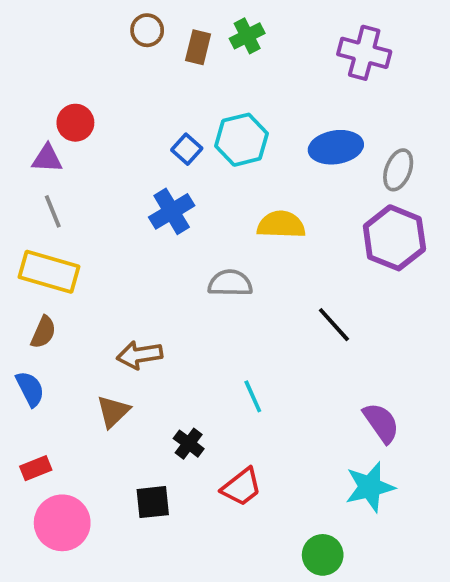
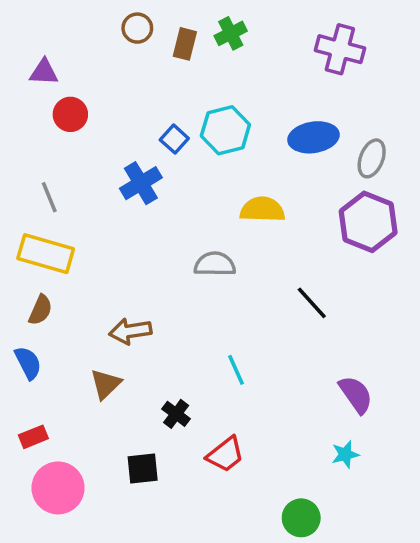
purple triangle: (47, 159) -> (44, 72), moved
blue cross: (172, 211) -> (141, 183), moved
cyan star: (370, 487) -> (345, 454), size x0.6

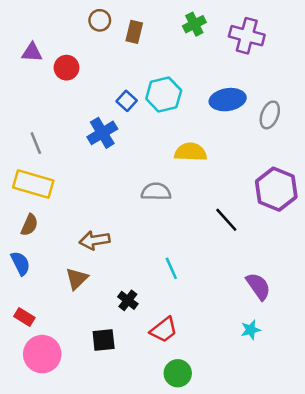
green cross: (231, 33) -> (194, 24), moved
red circle: (70, 114) -> (66, 68), moved
purple hexagon: (368, 222) -> (276, 189), moved
red rectangle: (33, 437) -> (24, 317), turned 54
green circle: (301, 518) -> (178, 373), moved

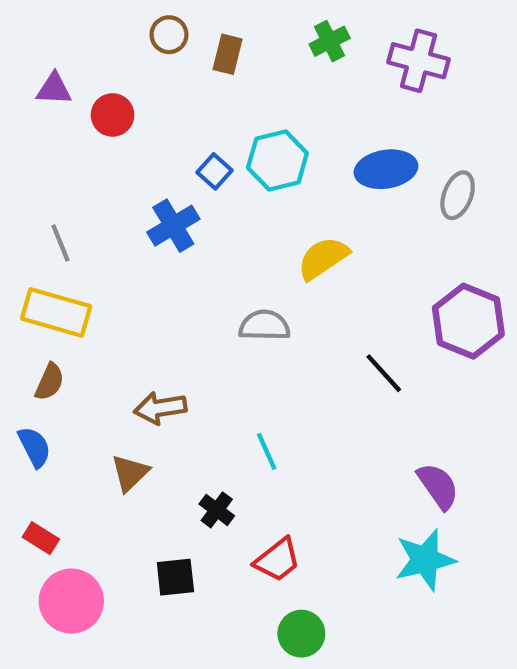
yellow semicircle: (191, 152) -> (323, 258), turned -36
cyan line: (171, 268) -> (267, 451), moved
cyan star: (251, 330) -> (425, 560), size x1.8

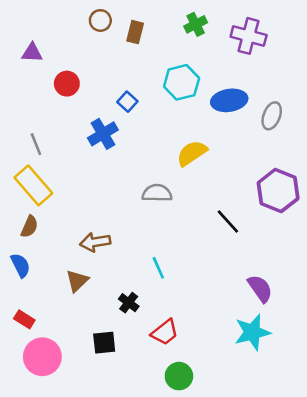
red circle: (113, 115) -> (67, 84), moved
cyan hexagon: (277, 161) -> (182, 82), moved
yellow rectangle: (56, 312) -> (33, 185), turned 33

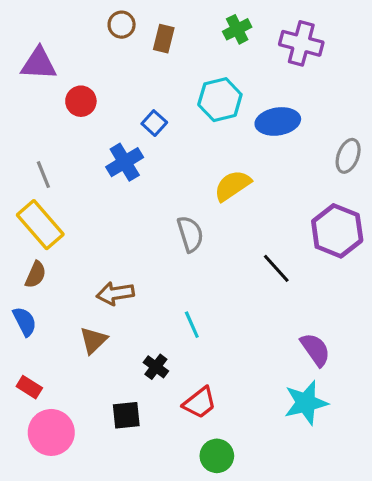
purple triangle: (32, 53) -> (39, 64), size x1.4
gray ellipse: (272, 116) -> (348, 156), moved
gray semicircle: (157, 193) -> (190, 234), turned 72

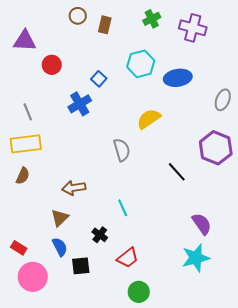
yellow rectangle: (40, 225) -> (26, 144), turned -56
blue semicircle: (25, 321) -> (60, 247), moved

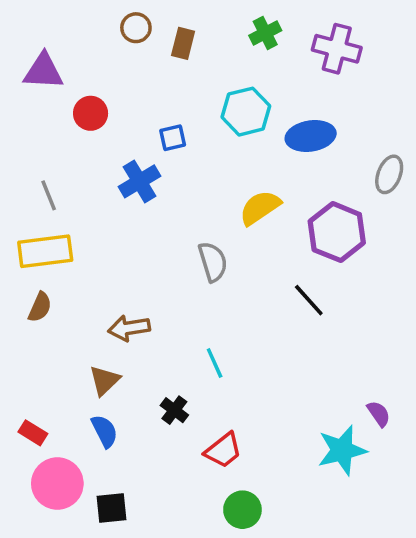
blue square: (99, 79) -> (173, 138), turned 35
purple hexagon: (216, 148) -> (337, 232), moved
purple semicircle: (202, 224) -> (379, 414), moved, size x0.7
black square: (81, 266) -> (111, 508), moved

